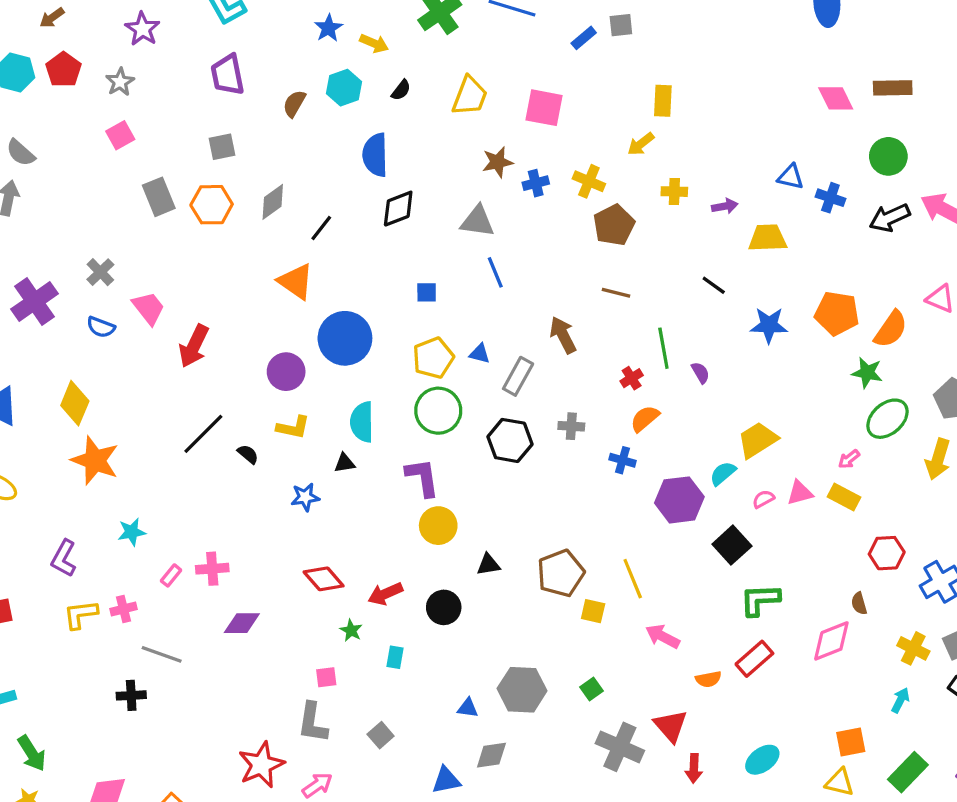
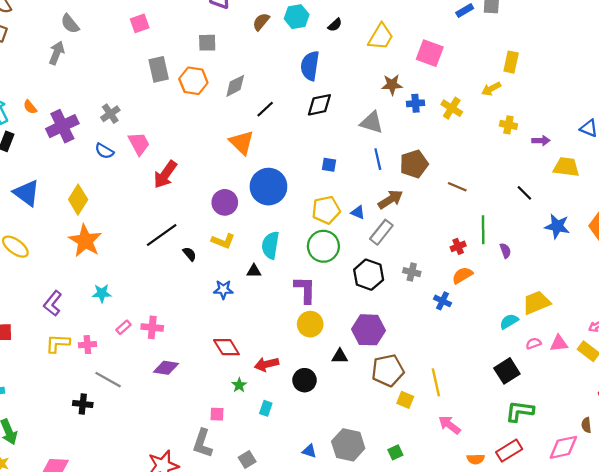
brown pentagon: (614, 225) -> (414, 164), moved
brown arrow: (563, 335) -> (390, 199), moved, turned 75
purple hexagon: (679, 500) -> (368, 330), moved

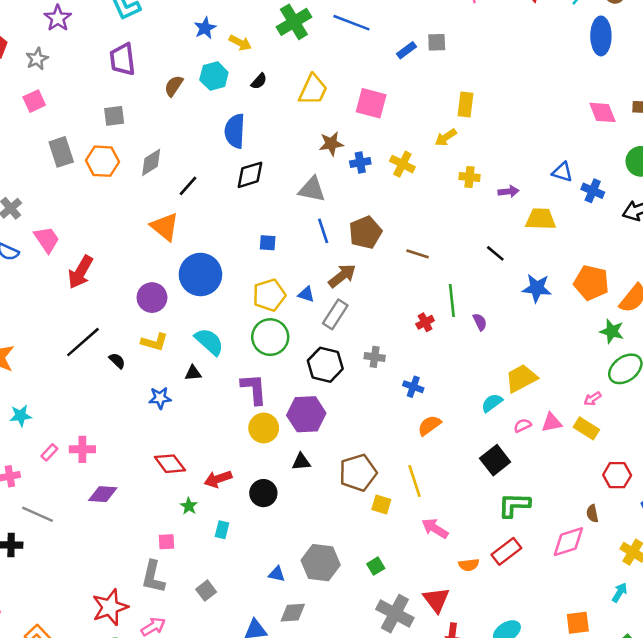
cyan semicircle: (270, 245) -> (209, 342), turned 128
orange semicircle: (462, 275) -> (429, 425), moved
purple hexagon: (368, 330) -> (306, 414), moved

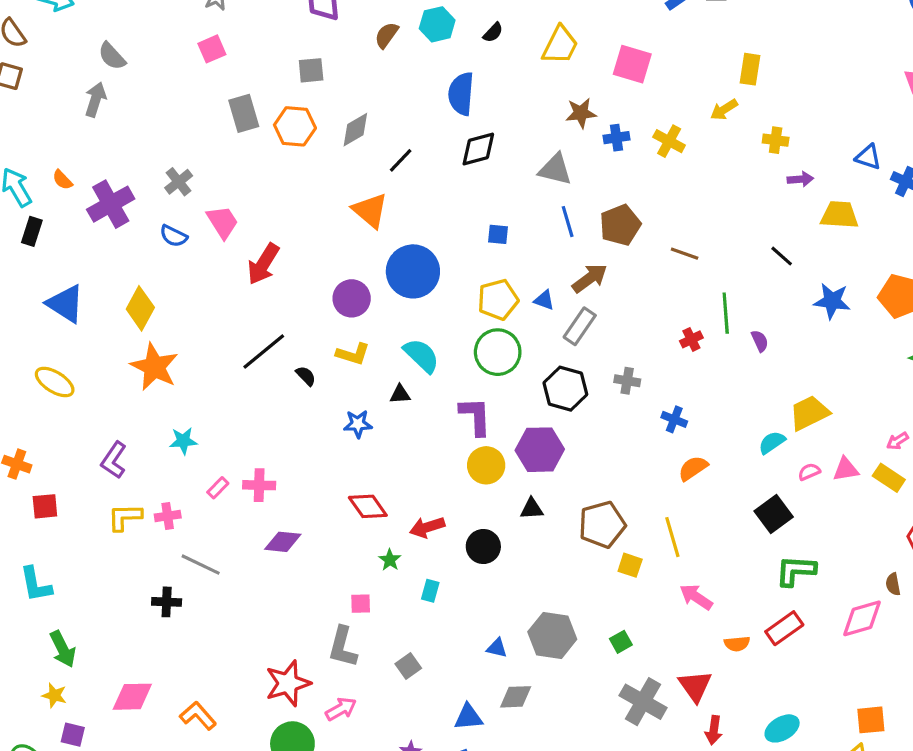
yellow cross: (470, 177) -> (776, 140), moved

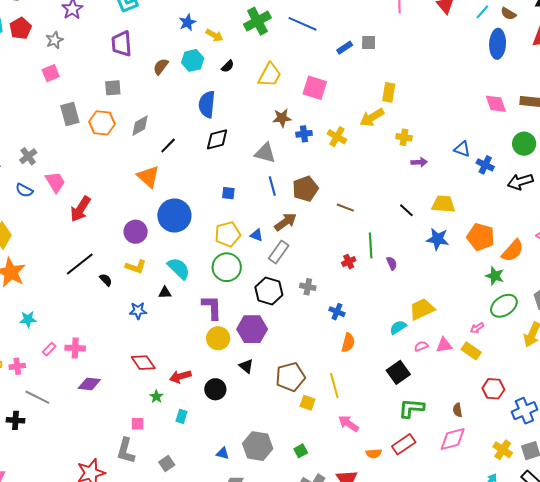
yellow arrow: (724, 110) -> (372, 117), size x1.4
yellow trapezoid: (839, 215) -> (443, 204), moved
orange semicircle: (693, 468) -> (348, 343), turned 138
black triangle: (532, 509) -> (246, 366), turned 42
brown semicircle: (893, 584) -> (457, 410), moved

